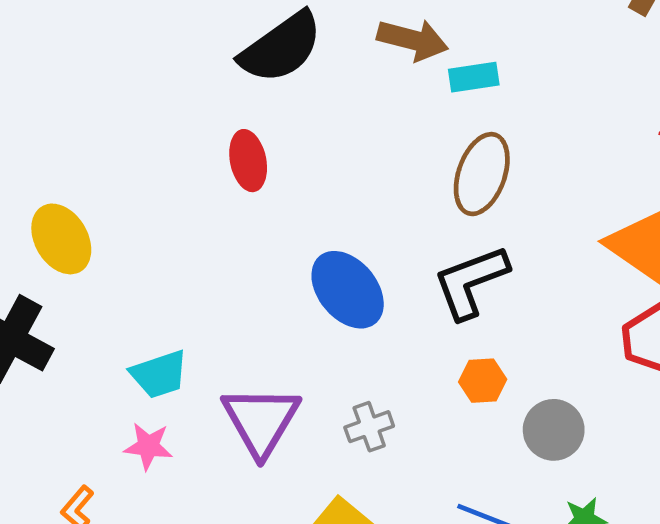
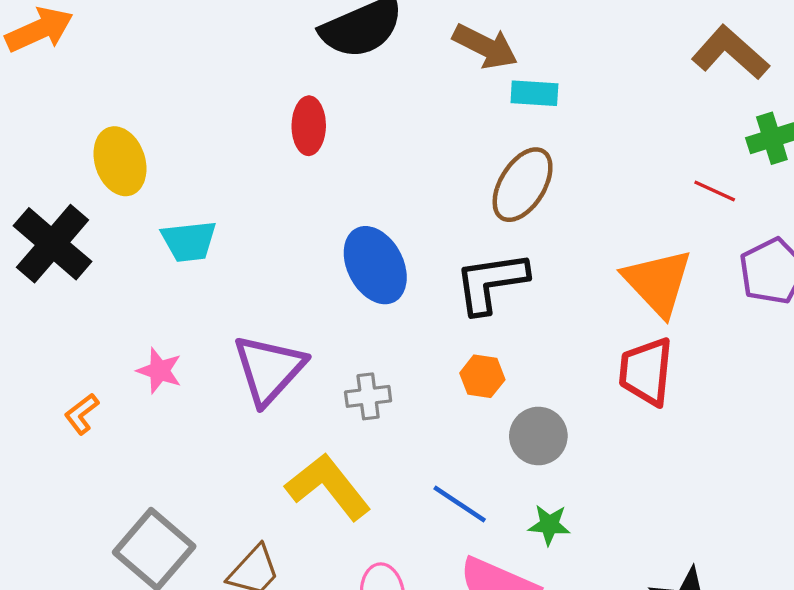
cyan trapezoid: (159, 374) -> (189, 241), moved

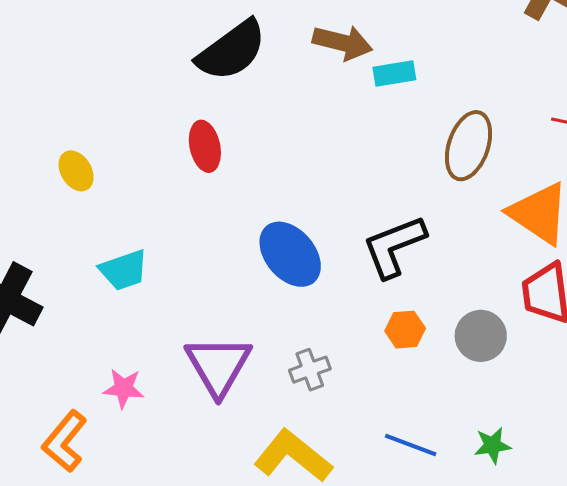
yellow ellipse: (120, 161) -> (76, 171), moved, size x0.7
brown ellipse: (523, 185) -> (468, 146), moved
orange L-shape: (82, 414) -> (65, 441), size x1.6
gray circle: (538, 436) -> (481, 336), moved

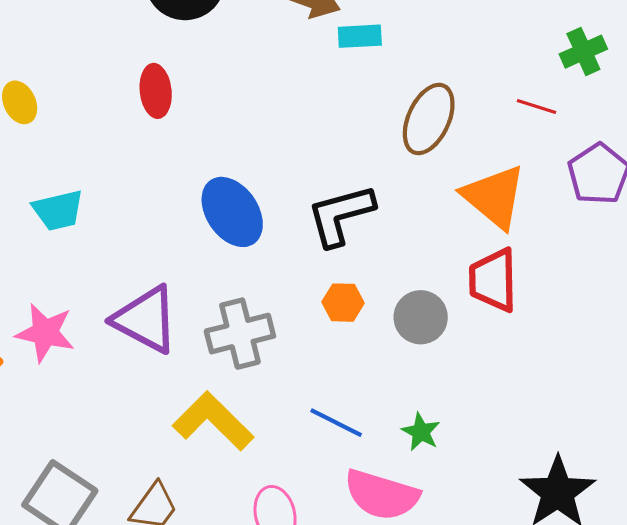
purple triangle: (218, 366) -> (146, 319), turned -38
gray cross: (310, 370) -> (240, 334), size x1.6
pink star: (124, 388) -> (45, 333), size x1.4
green star: (492, 445) -> (421, 432), turned 30

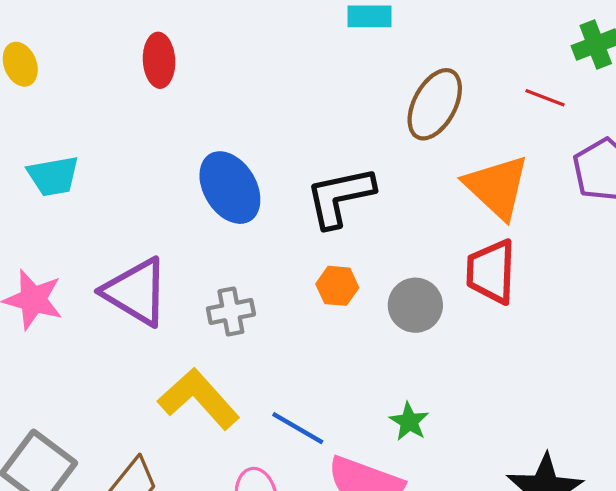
gray cross: (240, 334) -> (231, 312), size x0.7
blue line: (336, 423) -> (298, 428), moved

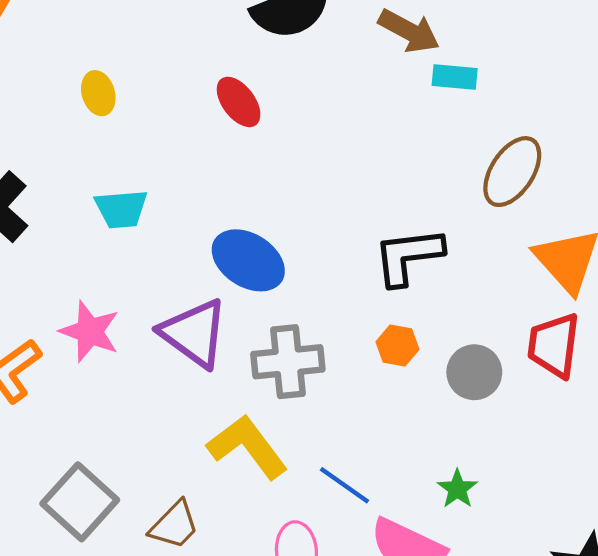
red ellipse: (159, 60) -> (239, 102), turned -39
blue ellipse: (230, 188) -> (248, 260), moved, turned -32
gray cross: (231, 312) -> (288, 362), size x1.5

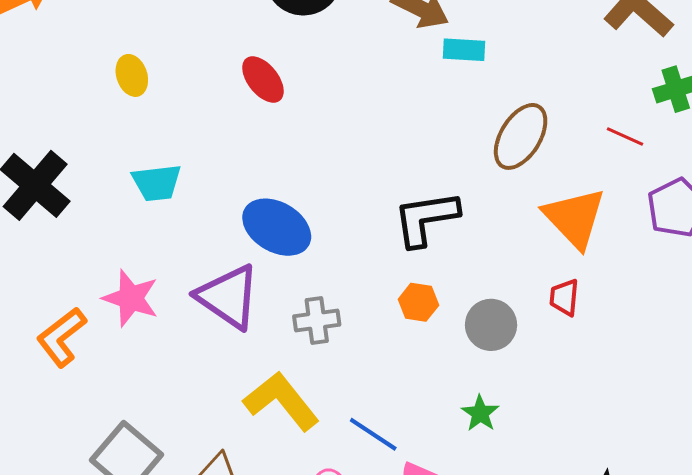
red trapezoid: (554, 345) -> (564, 297), size x0.6
gray cross: (288, 362) -> (317, 320), size x0.7
green star: (457, 489) -> (480, 413), moved

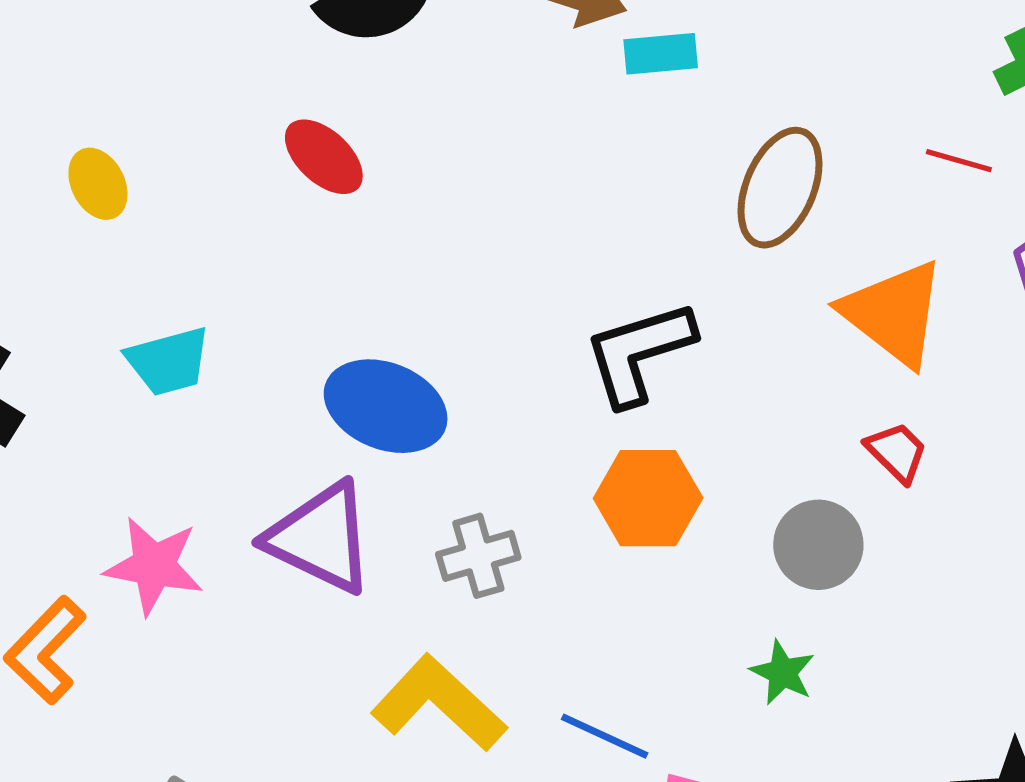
red trapezoid: (564, 297) -> (897, 452), turned 138
orange hexagon: (418, 302) -> (648, 498), size x1.5
gray circle: (491, 325) -> (818, 545), moved

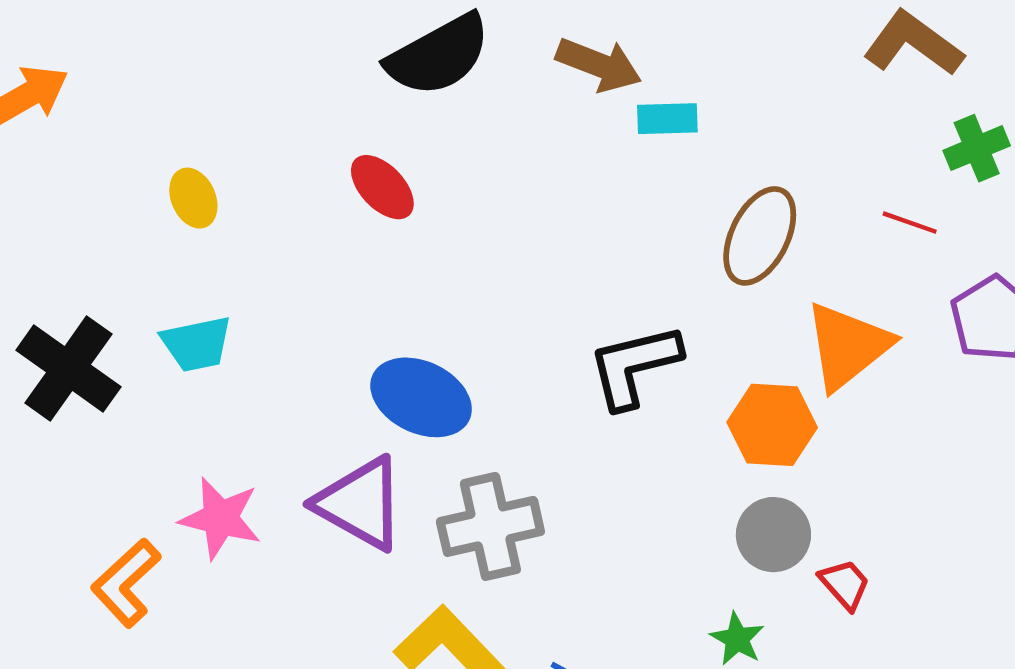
orange triangle: (894, 313) -> (848, 346), turned 40
cyan trapezoid: (168, 361) -> (197, 344), moved
red trapezoid: (897, 452) -> (845, 584), moved
orange hexagon: (648, 498) -> (772, 425), moved
gray cross: (478, 556) -> (490, 526), size x1.5

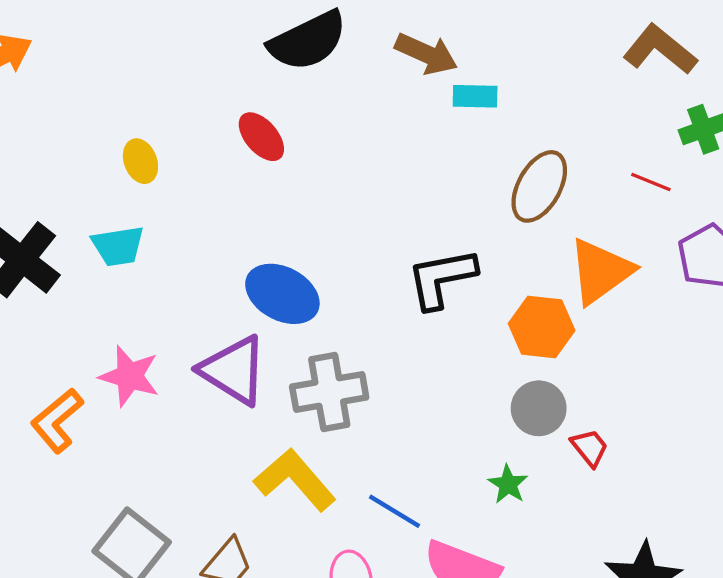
yellow ellipse: (193, 198) -> (140, 161), moved

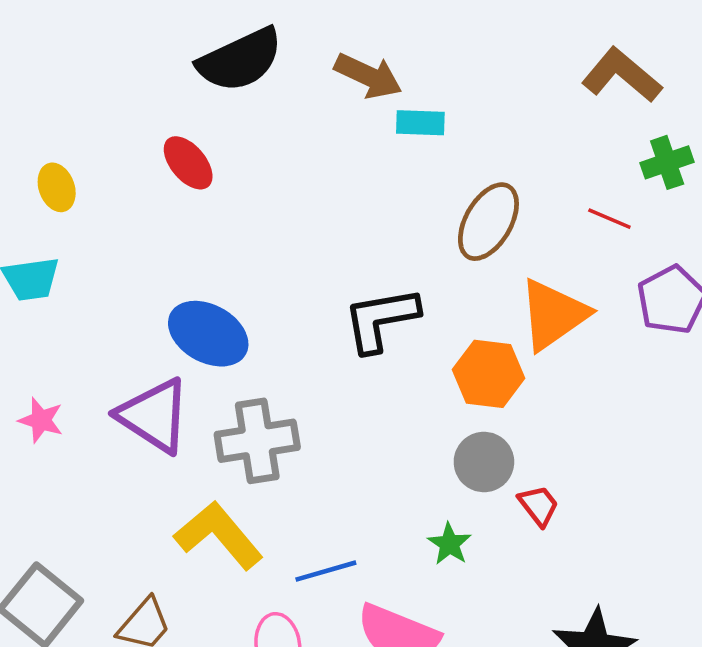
pink star: (129, 376) -> (41, 420), size x0.7
blue line: (394, 511) -> (326, 571), turned -48

